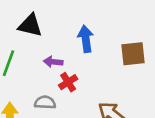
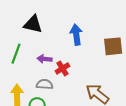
purple arrow: (53, 62) -> (45, 59), moved

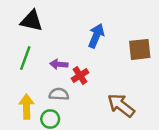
black triangle: (33, 24) -> (32, 21), moved
blue arrow: (76, 35) -> (96, 36), turned 30

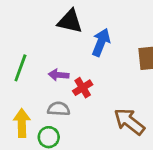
black triangle: (32, 21) -> (70, 21), moved

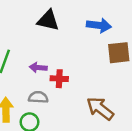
blue arrow: (101, 42) -> (99, 25), moved, turned 75
red cross: (83, 88) -> (59, 79), turned 35

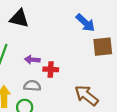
black triangle: (48, 20) -> (19, 18), moved
blue arrow: (99, 25) -> (85, 23), turned 36

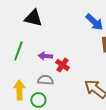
red cross: (51, 69) -> (62, 65), turned 32

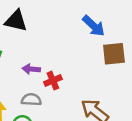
red cross: (62, 65) -> (53, 81), turned 32

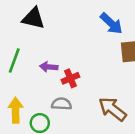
gray semicircle: (31, 100) -> (62, 104), moved

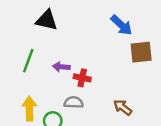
red cross: (70, 78) -> (82, 78), turned 35
brown arrow: (113, 109) -> (123, 107), size x0.7

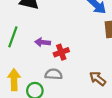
red cross: (82, 78) -> (61, 52), turned -32

